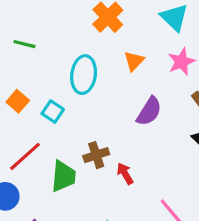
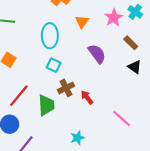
purple semicircle: (149, 111) -> (97, 54), turned -60
cyan square: (53, 112) -> (54, 65), moved

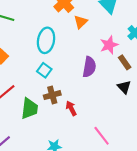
pink star: (114, 18) -> (109, 45), moved
orange triangle: (82, 22) -> (81, 22), moved
purple semicircle: (97, 54) -> (89, 67), turned 36

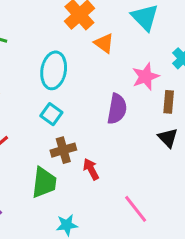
orange triangle: (81, 22) -> (104, 43), turned -40
brown rectangle: (125, 62) -> (169, 102), turned 40
green trapezoid: (29, 108) -> (44, 183), moved

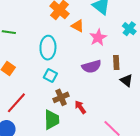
pink star: (146, 77) -> (98, 37), moved
brown rectangle: (169, 102) -> (116, 62), moved
purple semicircle: (117, 109) -> (92, 66), turned 72

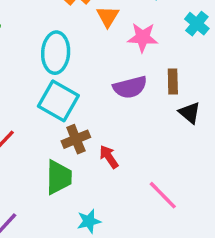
orange triangle: (78, 26) -> (108, 16), turned 32
pink star: (98, 37) -> (143, 37), turned 30
cyan square: (50, 76) -> (58, 101), size x1.6

